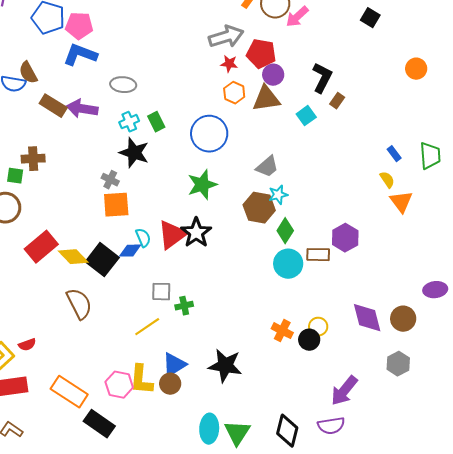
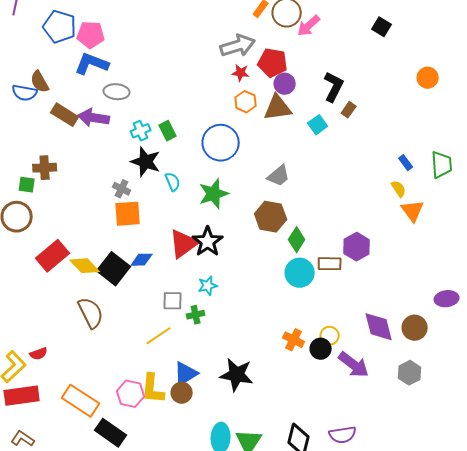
gray ellipse: (123, 85) -> (117, 92), moved
cyan star: (278, 195) -> (208, 286), moved
cyan semicircle: (143, 238) -> (173, 182), moved
purple arrow: (344, 391) -> (354, 365), moved, turned -92

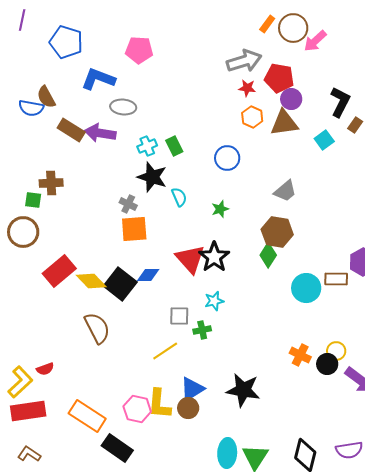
pink pentagon: (91, 35) -> (139, 50), moved
blue circle: (221, 143) -> (227, 158), size x0.7
green star: (214, 194) -> (220, 209), size x0.6
green diamond: (297, 240) -> (268, 255), moved
red triangle: (184, 244) -> (190, 259), turned -36

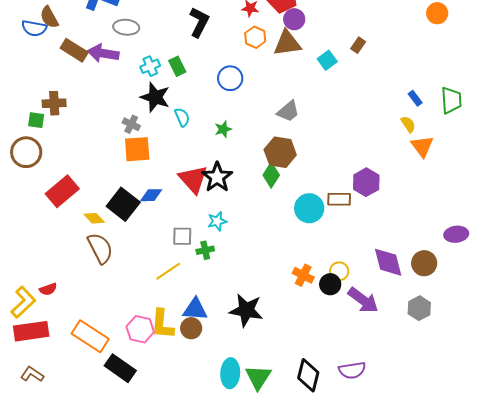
black L-shape: (340, 102) -> (199, 22), moved
yellow diamond: (91, 281) -> (94, 218), moved, size x0.7
blue triangle: (192, 389) -> (195, 309), turned 36

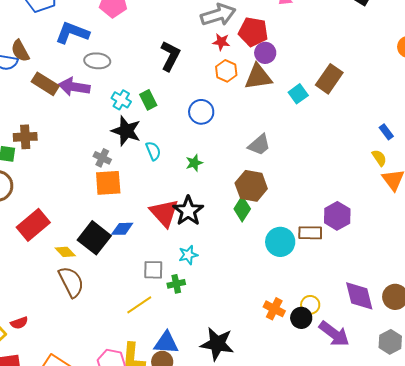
brown rectangle: (358, 45) -> (329, 79), size x1.8
cyan cross: (150, 66) -> (121, 100), turned -36

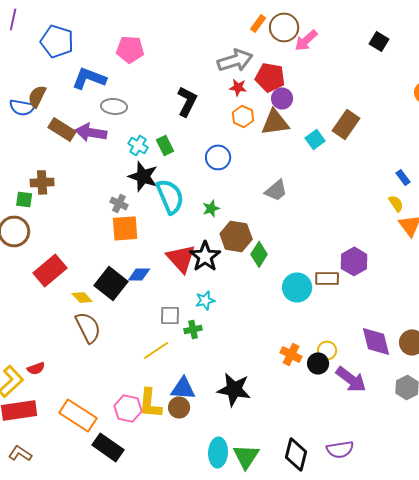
brown semicircle: (20, 51) -> (37, 96), turned 55
cyan semicircle: (153, 151) -> (170, 196), size x1.8
brown hexagon: (251, 186) -> (236, 236), moved

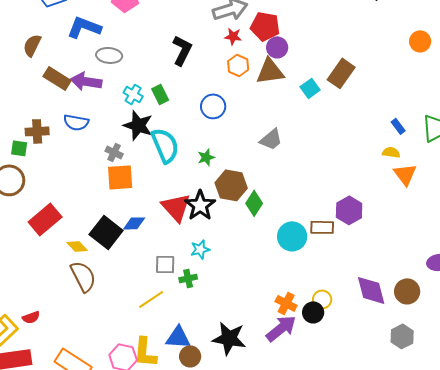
blue semicircle: (22, 107) -> (76, 122), moved
yellow semicircle: (396, 203) -> (391, 152), turned -48
purple arrow: (351, 379) -> (281, 328), moved, turned -76
brown circle: (179, 407) -> (190, 356), moved

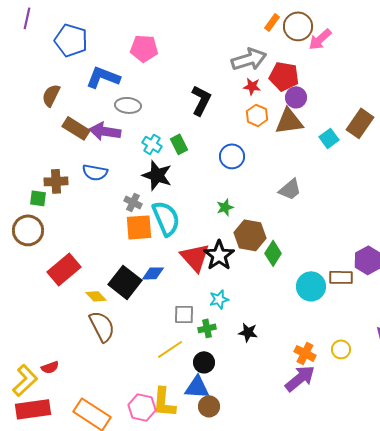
cyan semicircle: (165, 145) -> (166, 218), moved
black circle: (313, 312) -> (204, 362), moved
black star: (229, 338) -> (248, 332), moved, size x0.6

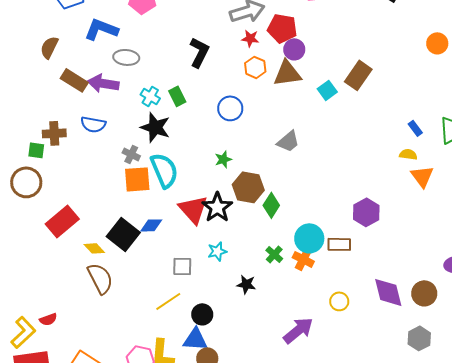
brown rectangle: (341, 277) -> (339, 244), moved
green cross: (207, 328) -> (274, 254), moved, turned -36
orange cross: (305, 353) -> (303, 259), moved

